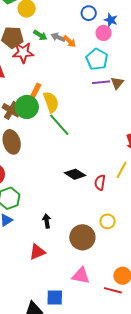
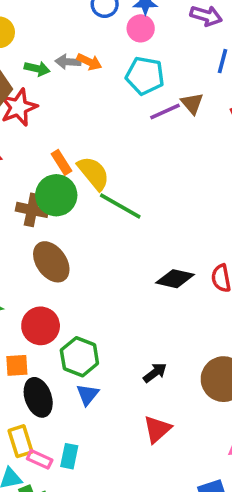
orange rectangle: (36, 90) -> (61, 162), turned -40
black arrow: (47, 221) -> (155, 373), turned 80

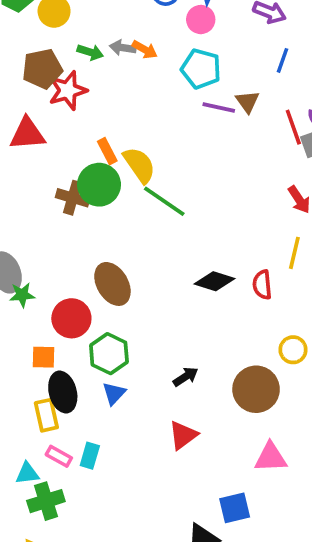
purple line: (165, 111) -> (219, 107), turned 32
brown ellipse: (51, 262) -> (112, 284), moved
yellow rectangle: (21, 441) -> (46, 415), moved

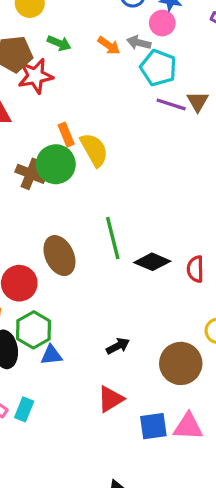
gray arrow: (123, 48) -> (139, 43), moved
green line: (164, 201) -> (113, 238), moved, turned 36
green hexagon: (109, 354) -> (34, 330), moved
blue triangle: (114, 393) -> (51, 355), turned 35
blue square: (235, 508) -> (153, 426), moved

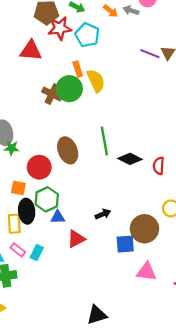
cyan pentagon: (158, 68) -> (87, 35), moved
red triangle: (111, 399) -> (76, 239), moved
blue square: (153, 426) -> (125, 244), moved

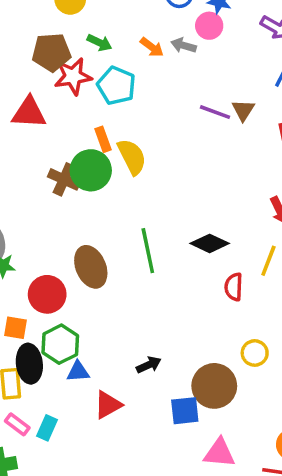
black diamond: (130, 159) -> (210, 243), moved

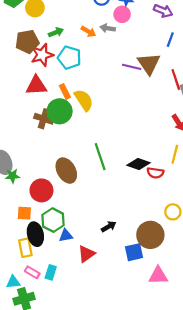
green arrow: (99, 43) -> (56, 32), turned -40
brown triangle: (243, 110) -> (149, 64), size x1.6
red triangle: (29, 113) -> (36, 86), moved
black diamond: (210, 243) -> (139, 164), moved
red semicircle: (234, 287) -> (155, 173), turned -77

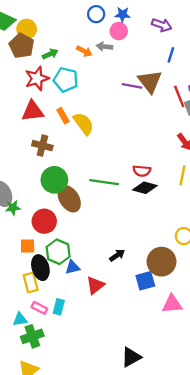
brown pentagon: (27, 42) -> (22, 46), moved, turned -30
green circle: (60, 111) -> (54, 180), moved
green line: (100, 157) -> (104, 182), turned -60
red semicircle: (155, 173) -> (142, 171), moved

